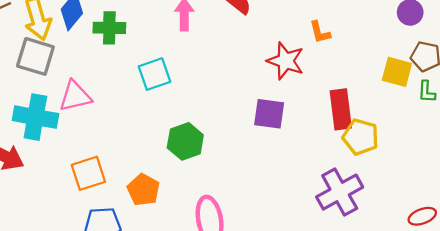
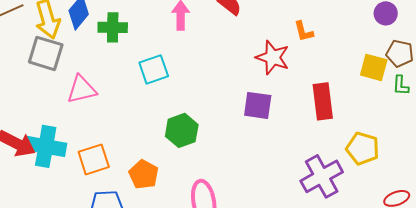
cyan cross: (35, 117) -> (46, 146), moved
yellow pentagon: (361, 137) -> (363, 148), moved

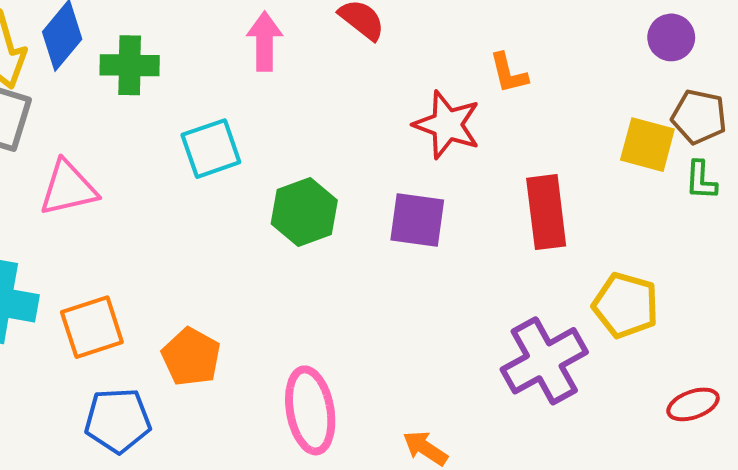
green hexagon: (182, 130) -> (304, 212), moved

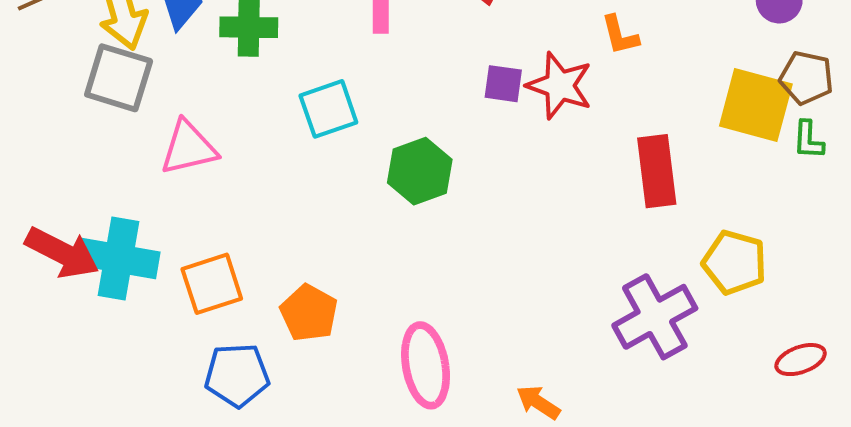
yellow square: (647, 145) -> (756, 105), size x1.4
purple square: (417, 220) -> (503, 84), moved, size x0.7

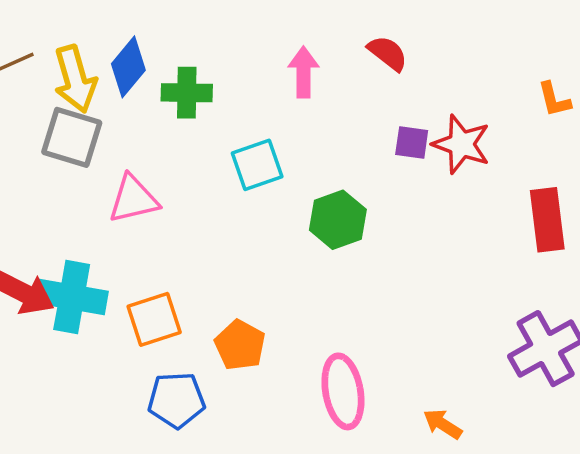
orange L-shape: (620, 35) -> (554, 100), moved

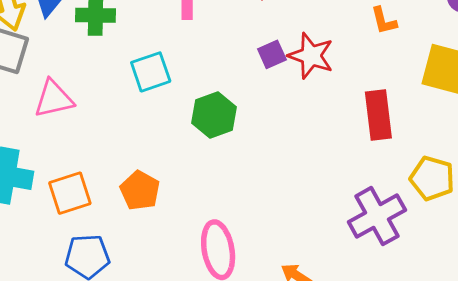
purple square: (412, 142) -> (272, 54), turned -32
orange pentagon: (240, 345) -> (140, 190), moved

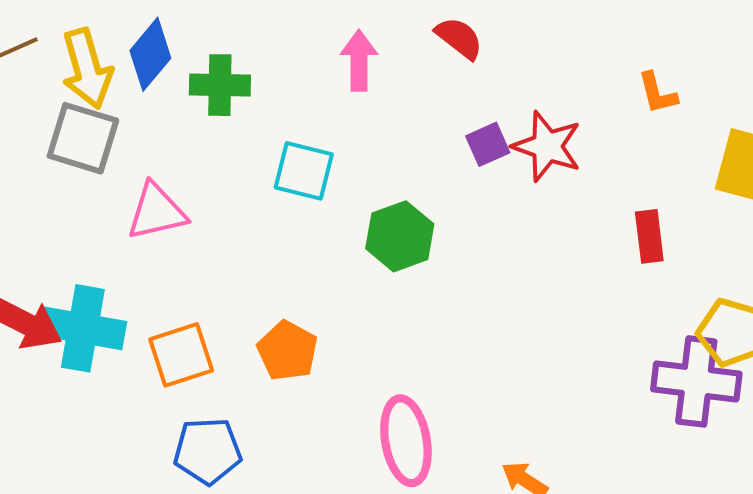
cyan square: (151, 72) -> (304, 171), turned 33
red rectangle: (378, 115) -> (649, 236), size x0.7
purple cross: (377, 216) -> (696, 381), moved, turned 36

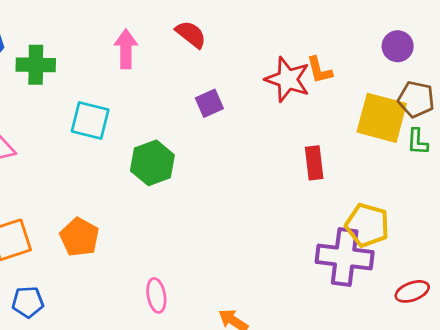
red star: (547, 146) -> (288, 79), moved
pink ellipse: (406, 441) -> (156, 295), size x0.6
blue pentagon: (208, 451) -> (28, 302), size x0.7

